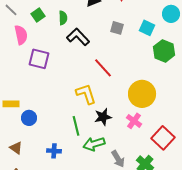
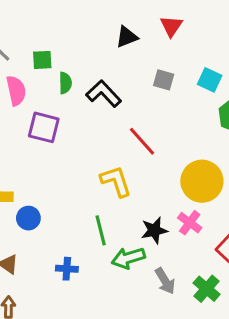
green square: (38, 15) -> (42, 60), turned 32
green semicircle: (63, 18) -> (65, 83), moved
black star: (103, 117) -> (154, 230), moved

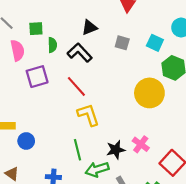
black triangle: (127, 37) -> (89, 28), moved
purple square: (44, 127) -> (37, 77), turned -30
red line: (142, 141) -> (76, 86), moved
yellow circle: (202, 181) -> (149, 93), moved

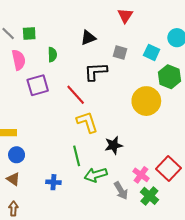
green square: (36, 29) -> (29, 33), moved
black L-shape: (80, 53) -> (96, 71), moved, turned -50
blue circle: (26, 141) -> (17, 155), moved
pink cross: (141, 144) -> (141, 175), moved
black star: (116, 150) -> (114, 145), moved

